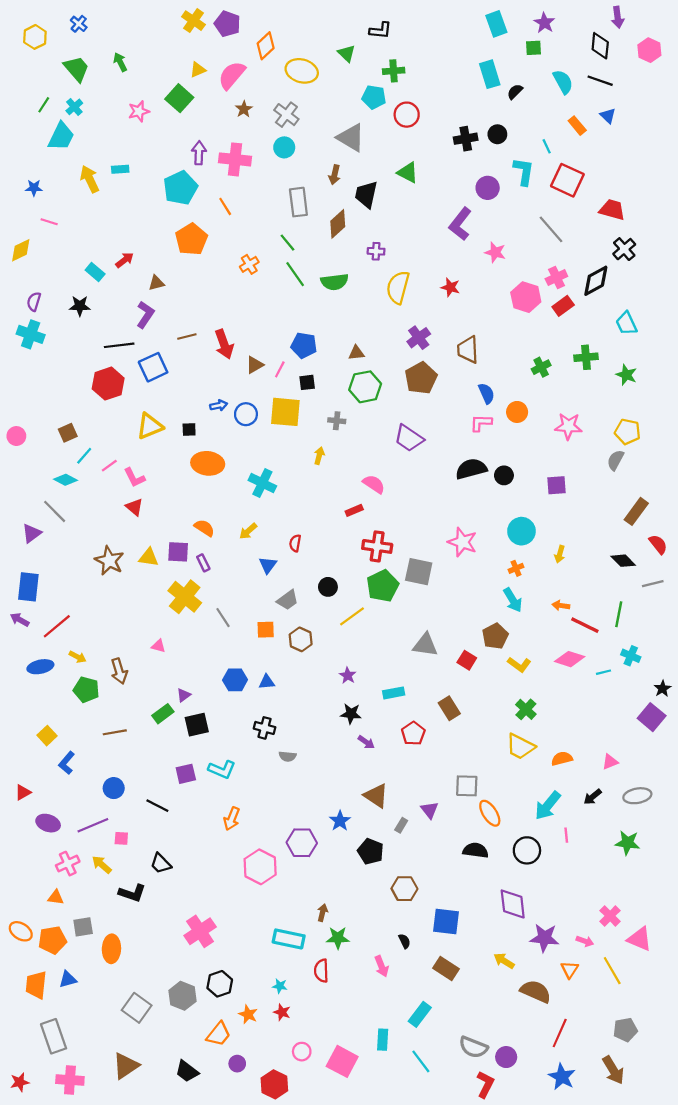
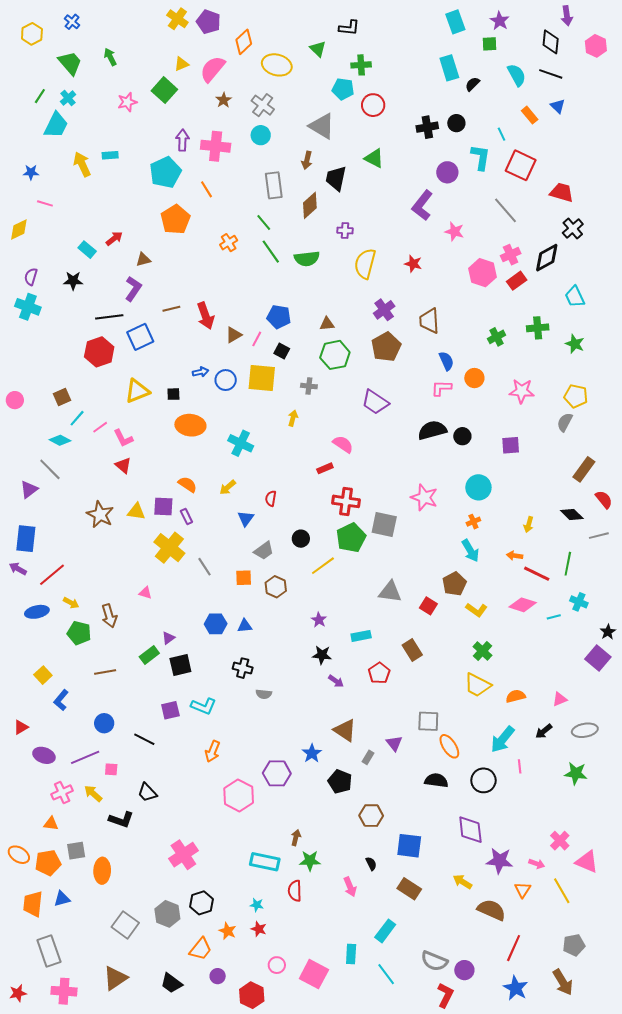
black square: (307, 382) -> (282, 351), turned 35
yellow arrow: (560, 554) -> (529, 525), moved

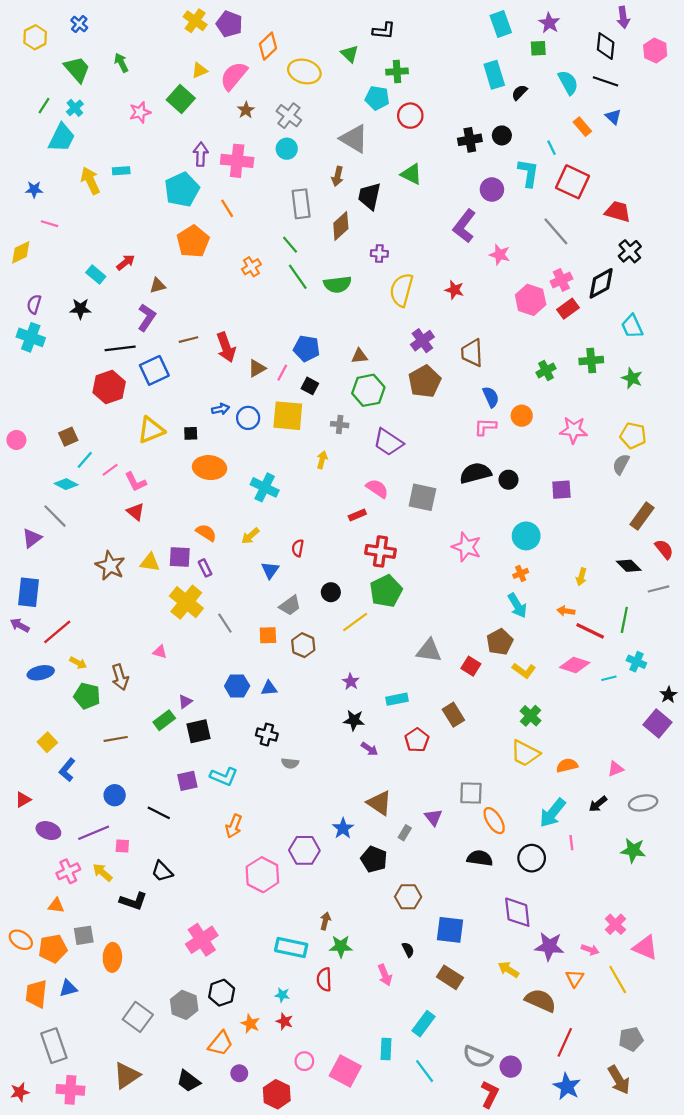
purple trapezoid: (375, 402) -> (388, 442), moved
gray square: (384, 525) -> (422, 497), moved

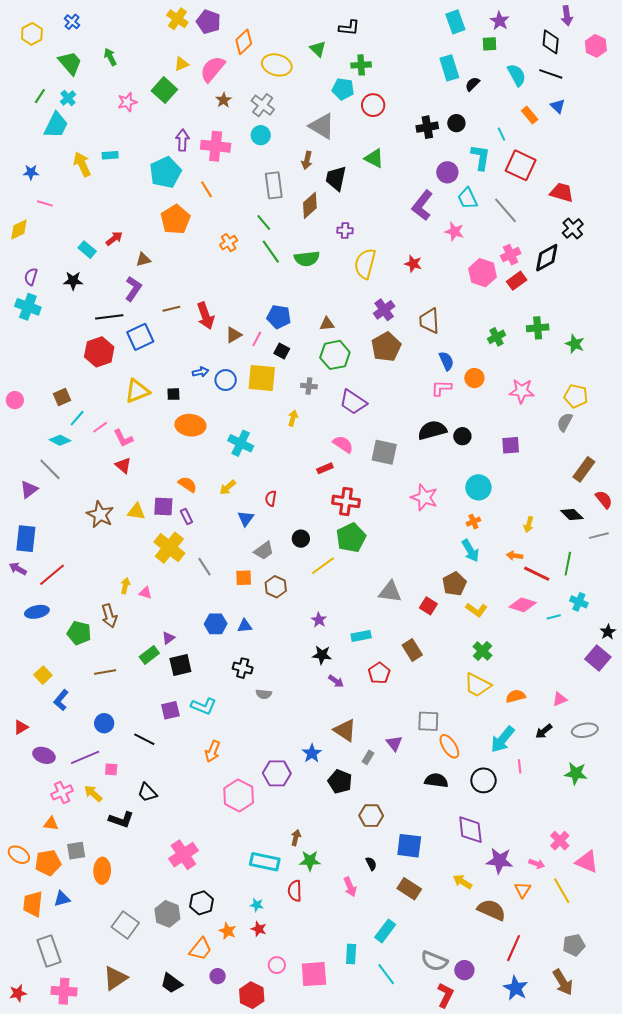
cyan trapezoid: (632, 326) -> (467, 198), moved
yellow arrow: (78, 663) -> (125, 586), moved, turned -105
pink square: (345, 1071) -> (314, 974), turned -32

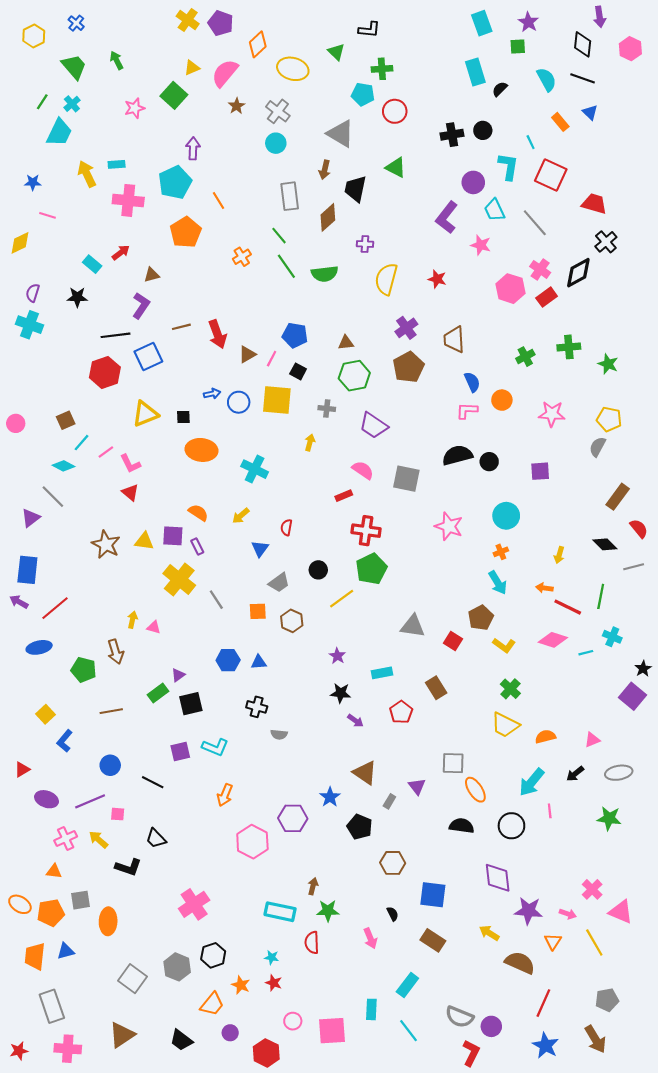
pink cross: (216, 146) -> (128, 200), moved
pink cross: (511, 255) -> (540, 269), turned -30

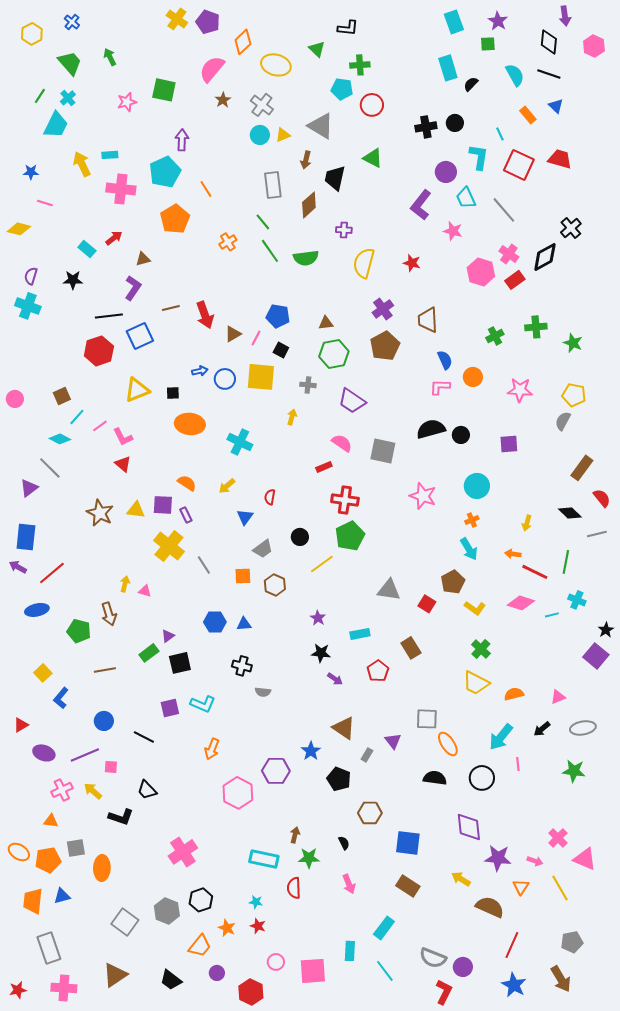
yellow triangle: (192, 68) -> (283, 135), moved
green square: (174, 95) -> (164, 90), turned -30
red trapezoid: (594, 204) -> (560, 159), moved
yellow diamond: (20, 243) -> (19, 229), turned 40
black semicircle: (393, 914) -> (344, 843), moved

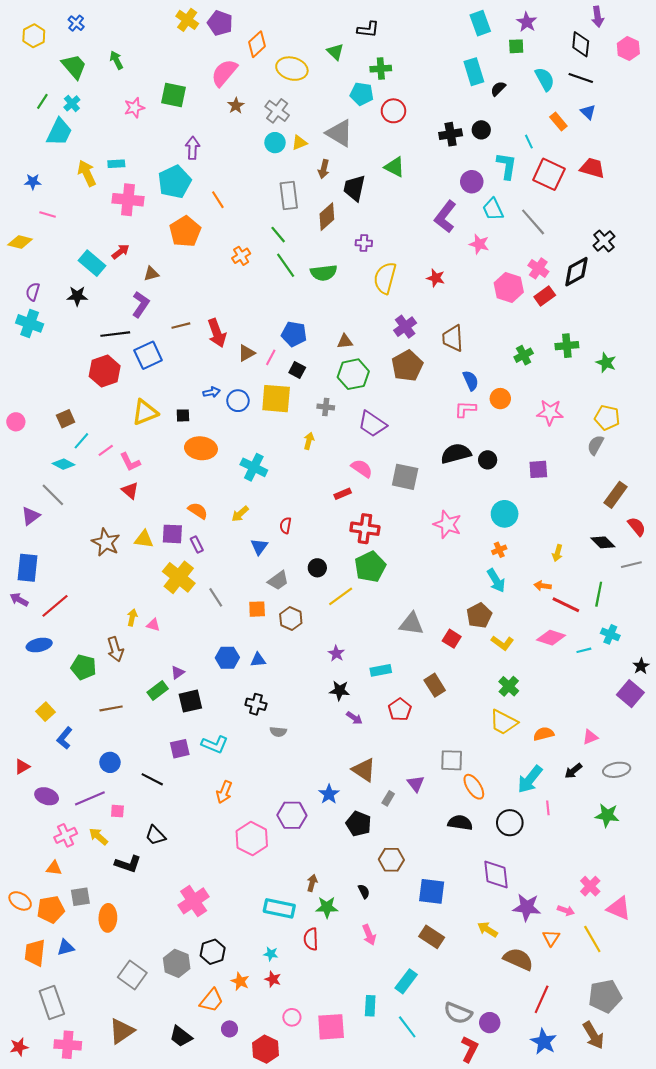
cyan rectangle: (87, 249) -> (92, 263), size x1.4
gray pentagon: (572, 942) -> (605, 996), size x1.4

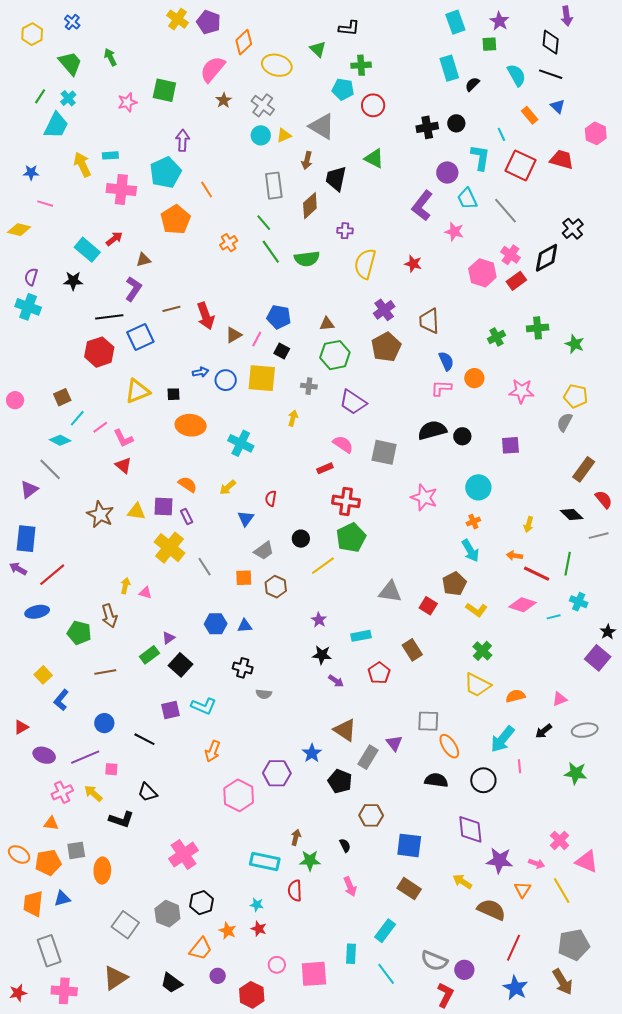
pink hexagon: (628, 48) -> (596, 133), moved
black square: (190, 701) -> (181, 665), turned -35
gray rectangle: (388, 798) -> (368, 757), size x1.6

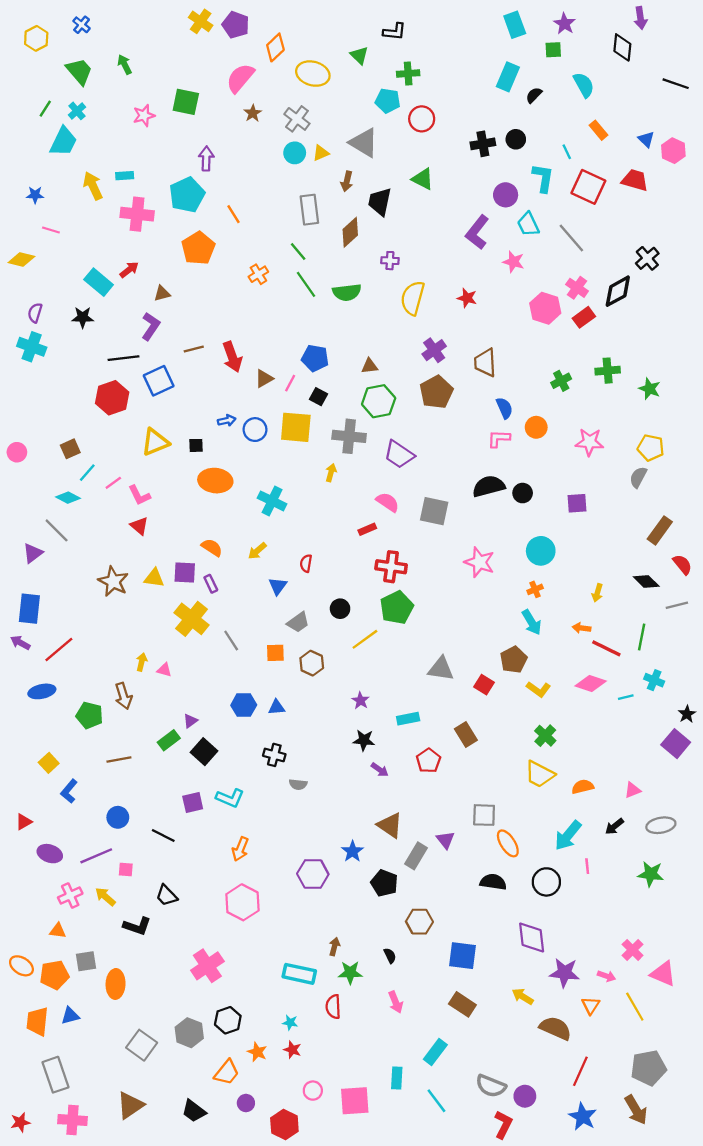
cyan rectangle: (449, 68) -> (508, 77), turned 40
black line: (551, 74) -> (676, 84), moved
blue triangle: (558, 106) -> (646, 139), moved
gray cross: (309, 386) -> (349, 436), size x1.8
pink hexagon: (239, 795) -> (243, 902), moved

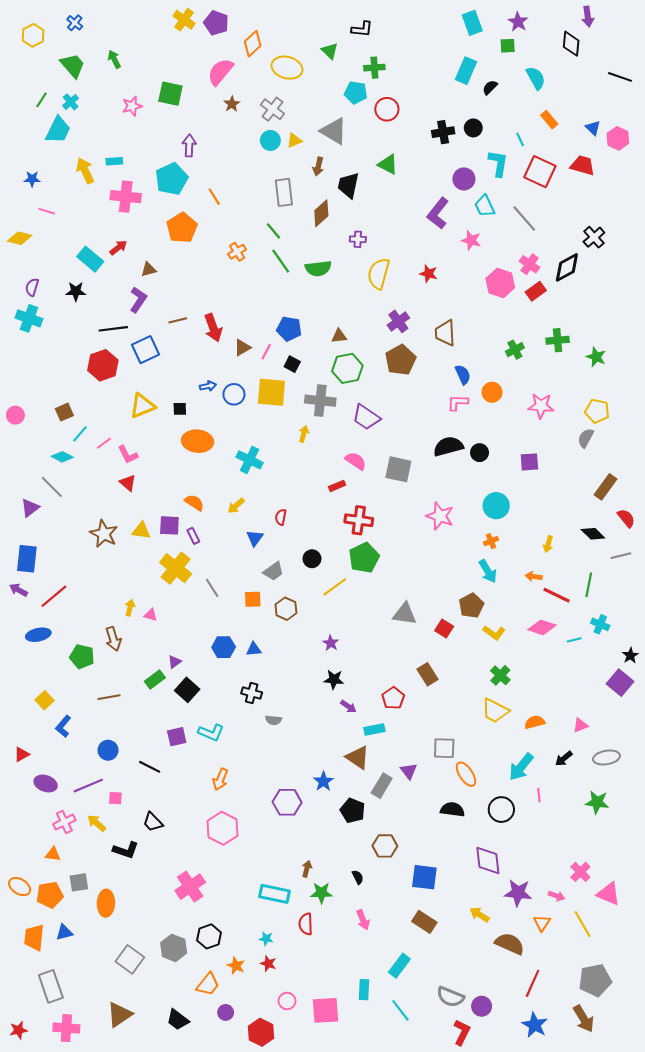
cyan rectangle: (408, 719) -> (374, 729), moved

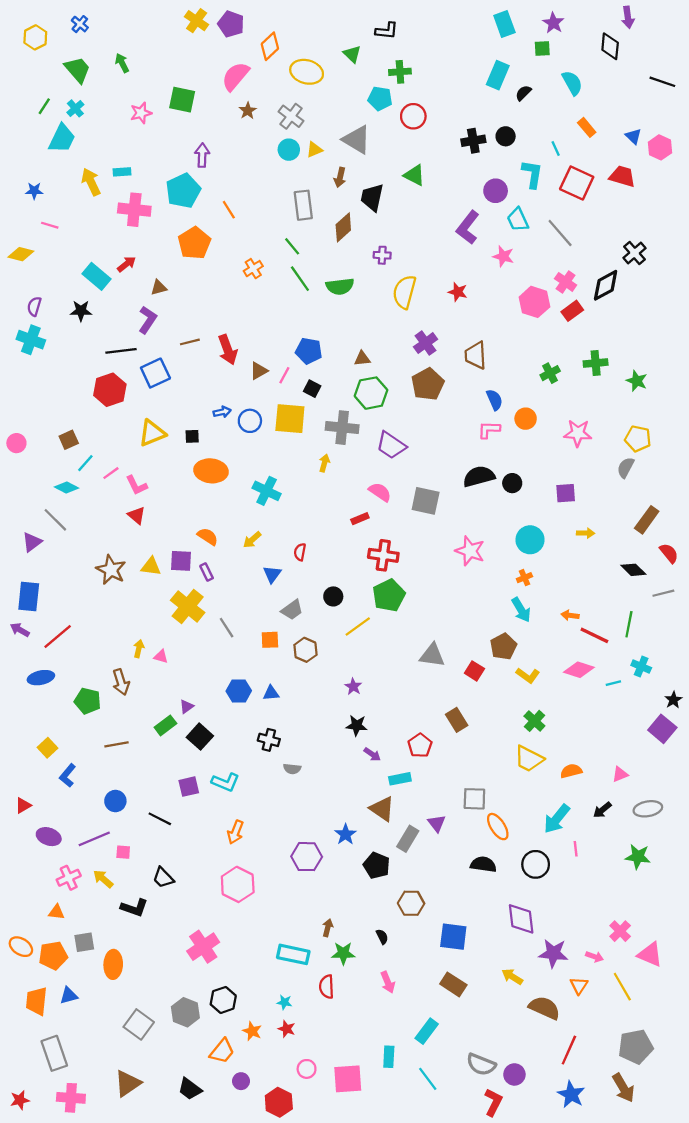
yellow arrow: (548, 544) -> (586, 533), moved, turned -105

